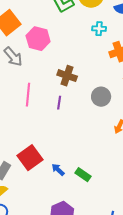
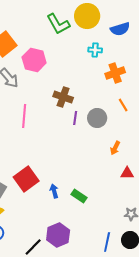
purple line: (59, 103) -> (75, 118), moved
blue arrow: (58, 170) -> (54, 191), turned 32

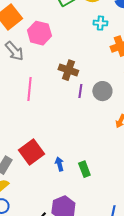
green rectangle: (79, 196) -> (84, 169), turned 35

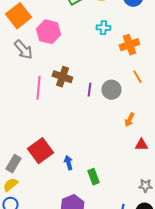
cyan cross: (100, 23) -> (103, 28), moved
brown cross: (68, 70) -> (62, 77), moved
green rectangle: (84, 169) -> (93, 177), moved

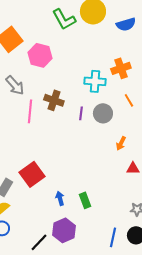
cyan cross: (103, 28) -> (95, 81), moved, size x1.5
gray arrow: (23, 50) -> (15, 85), moved
blue arrow: (68, 163) -> (60, 198), moved

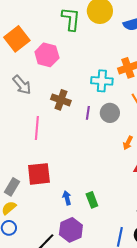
green L-shape: (64, 19) -> (71, 19), turned -145
pink line: (30, 111) -> (37, 128), moved
red square: (32, 174) -> (39, 174), turned 30

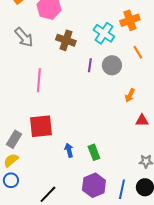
cyan cross: (102, 81) -> (104, 33), turned 30
brown cross: (61, 100) -> (66, 40), moved
purple hexagon: (71, 230) -> (94, 185), moved

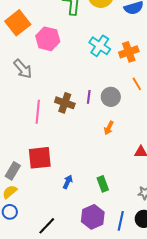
cyan cross: (104, 33) -> (100, 46), moved
brown cross: (66, 40) -> (65, 103), moved
orange arrow: (130, 95) -> (109, 128), moved
blue arrow: (69, 150) -> (68, 182), turned 40
green rectangle: (94, 152) -> (103, 184), moved

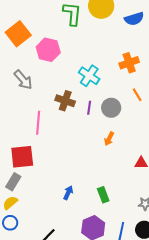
cyan cross: (100, 46) -> (89, 76), moved
brown cross: (65, 103) -> (65, 101), moved
red square: (40, 158) -> (22, 157), moved

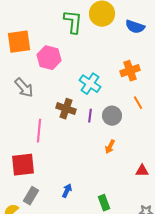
blue semicircle: (134, 19) -> (135, 27), turned 36
orange square: (18, 34) -> (19, 42), turned 30
gray rectangle: (13, 182) -> (31, 196), moved
blue arrow: (68, 193) -> (67, 191), moved

